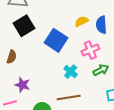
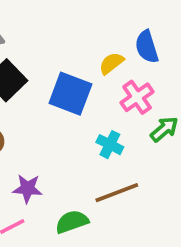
yellow semicircle: (82, 21) -> (111, 63), moved

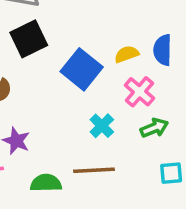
pink cross: (137, 97) -> (139, 92), turned -32

